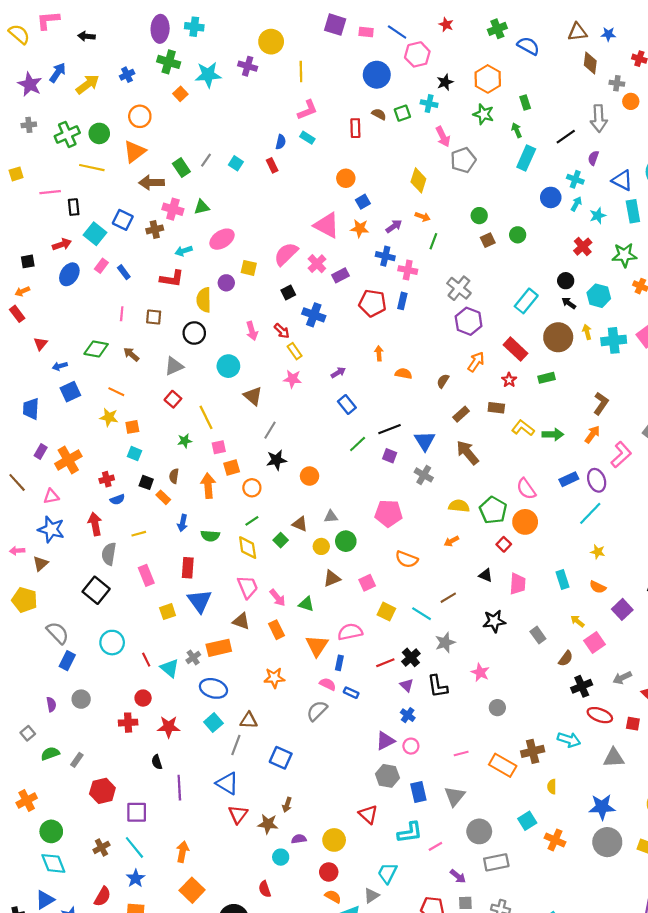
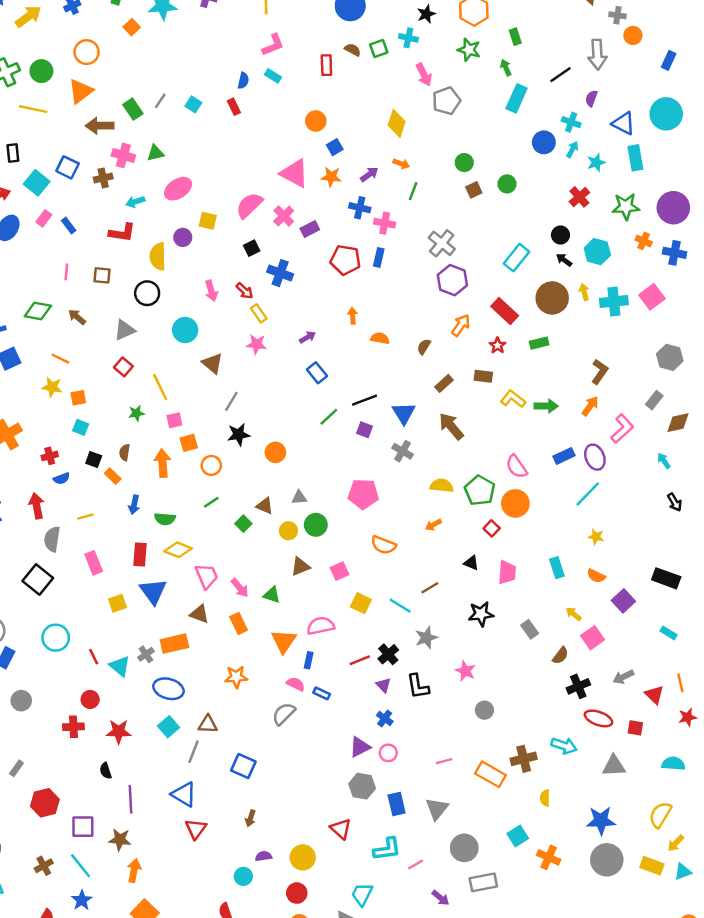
yellow diamond: (248, 548) -> (178, 550), moved, turned -60
brown star: (268, 824) -> (120, 840), moved

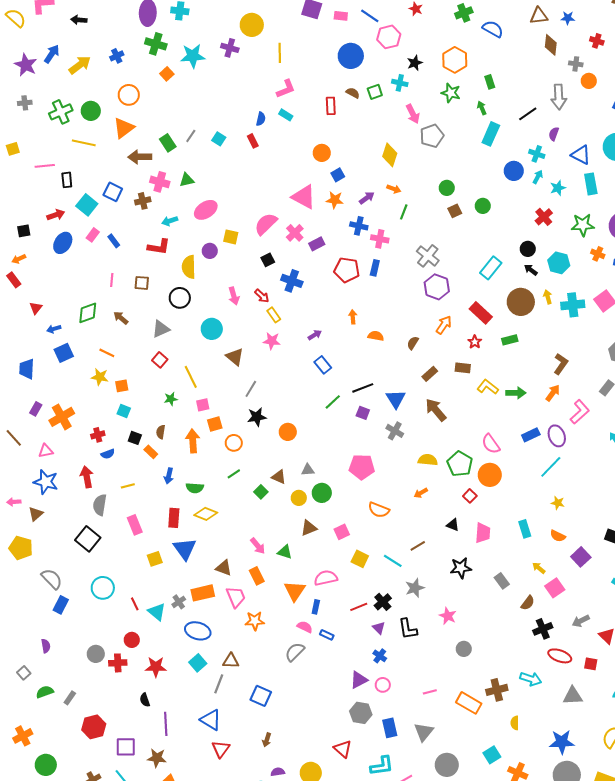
green diamond: (38, 311) -> (88, 313), turned -30
pink trapezoid: (207, 576) -> (236, 597), moved
gray circle: (21, 701) -> (96, 654), moved

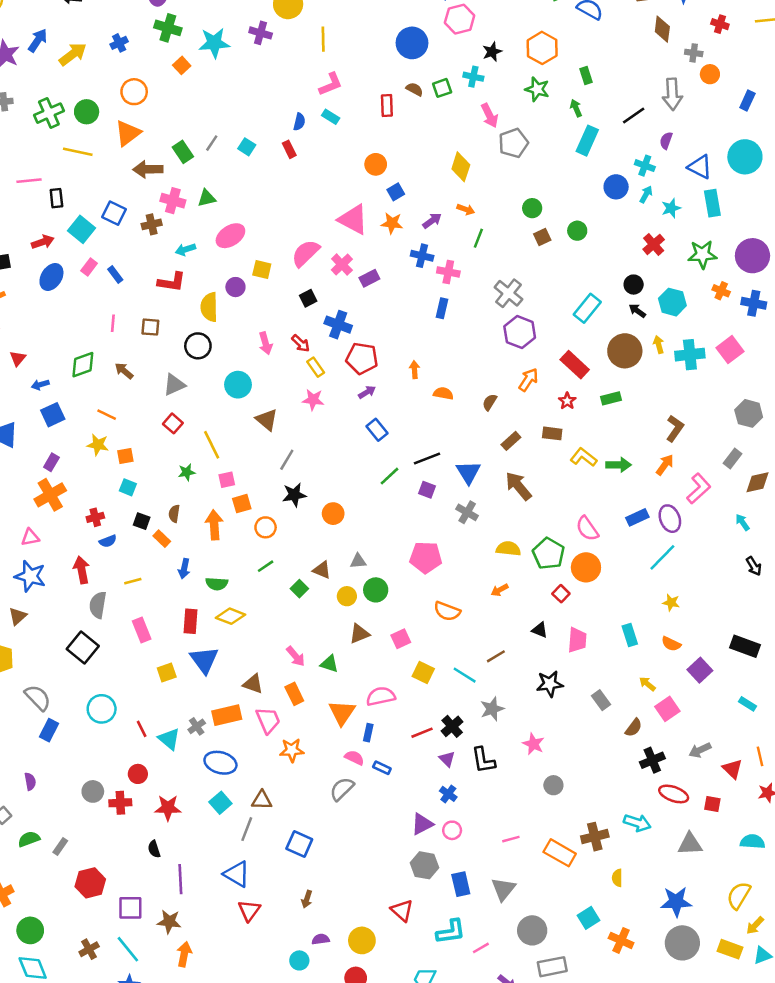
red pentagon: (347, 270) -> (362, 358), moved
purple rectangle: (36, 409) -> (51, 462), moved

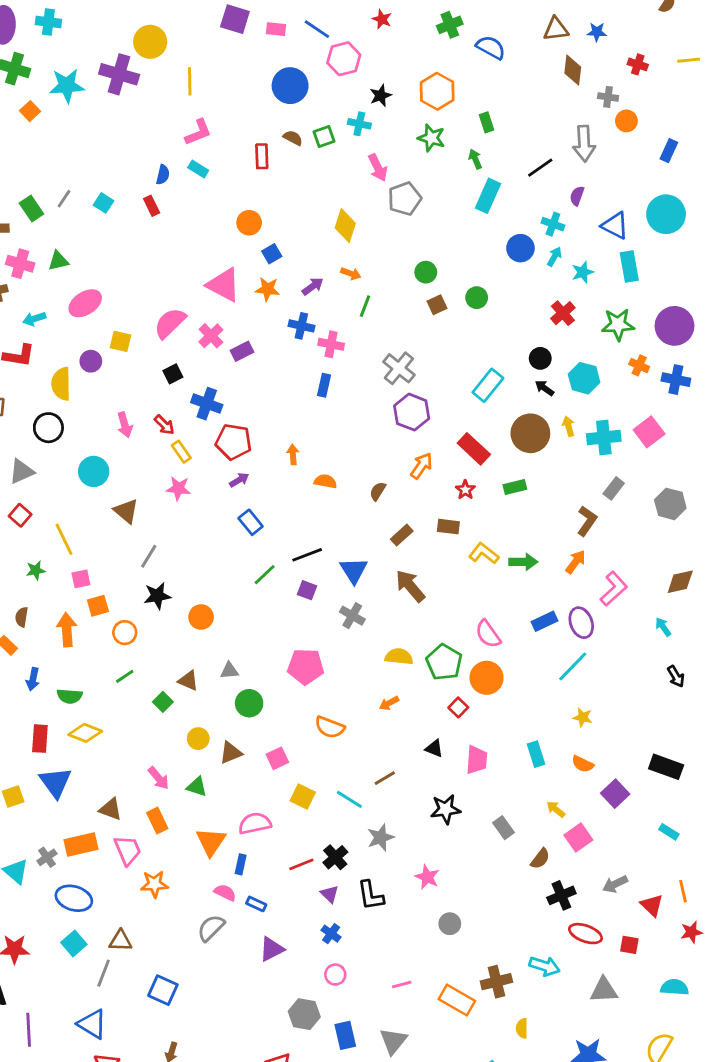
purple cross: (261, 33) -> (119, 74), size x1.5
gray rectangle: (732, 459) -> (614, 488), moved
yellow circle: (347, 596) -> (198, 739), moved
purple triangle: (422, 824) -> (272, 949), moved

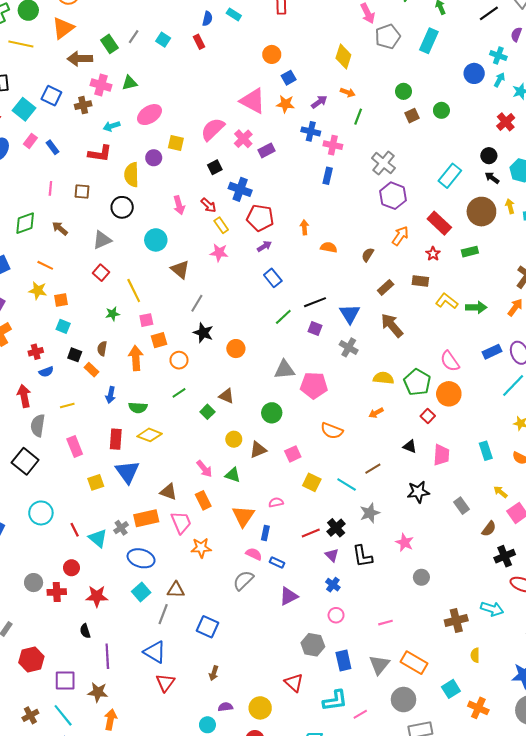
cyan rectangle: (488, 196) -> (429, 41), moved
black star: (157, 596) -> (203, 333), turned 30
gray triangle: (229, 671) -> (284, 370), moved, size x1.5
pink semicircle: (255, 823) -> (276, 502), size x0.6
orange rectangle: (457, 1000) -> (414, 663), moved

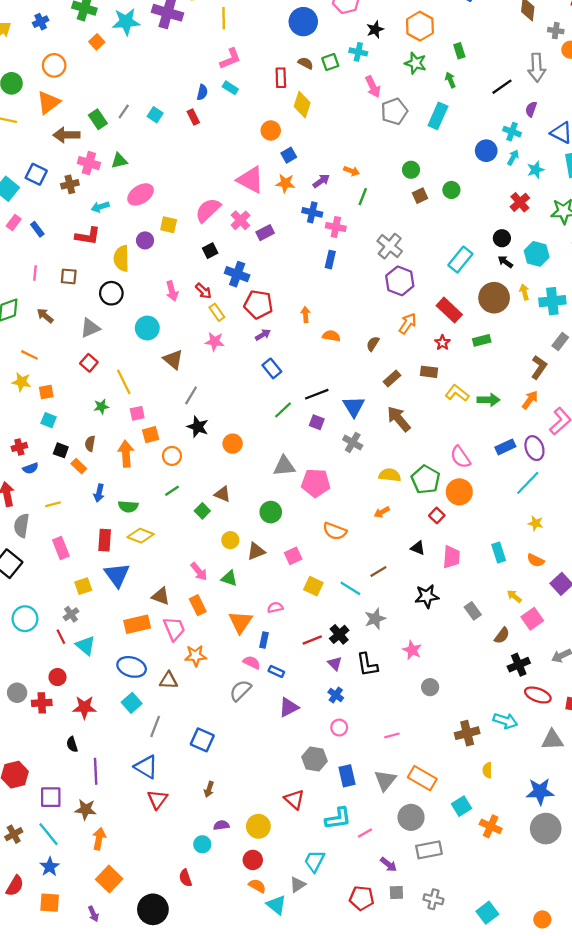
yellow diamond: (343, 57) -> (302, 105), moved
gray cross: (121, 528) -> (71, 614), moved
brown triangle: (176, 590) -> (169, 680), moved

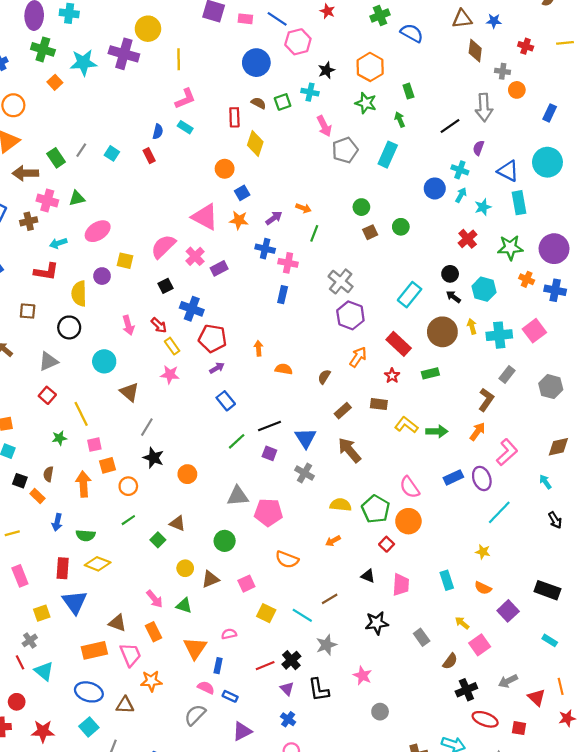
cyan line: (528, 483) -> (499, 512), moved

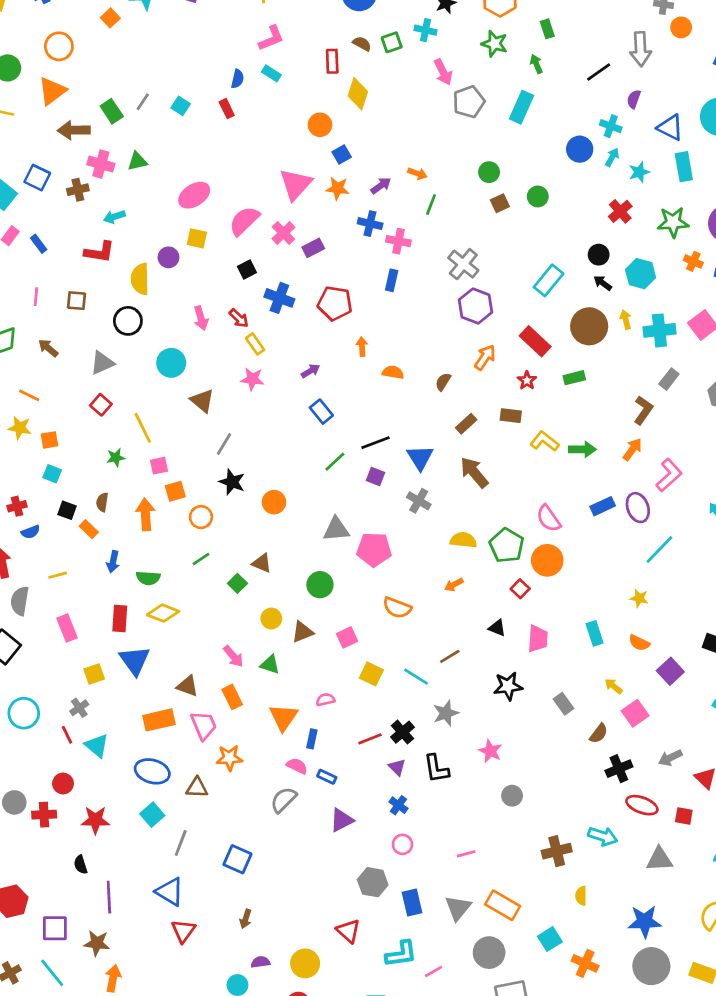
pink triangle: (205, 217) -> (296, 184), turned 44
pink ellipse: (98, 231) -> (194, 195), moved
red pentagon: (213, 338) -> (335, 303), moved

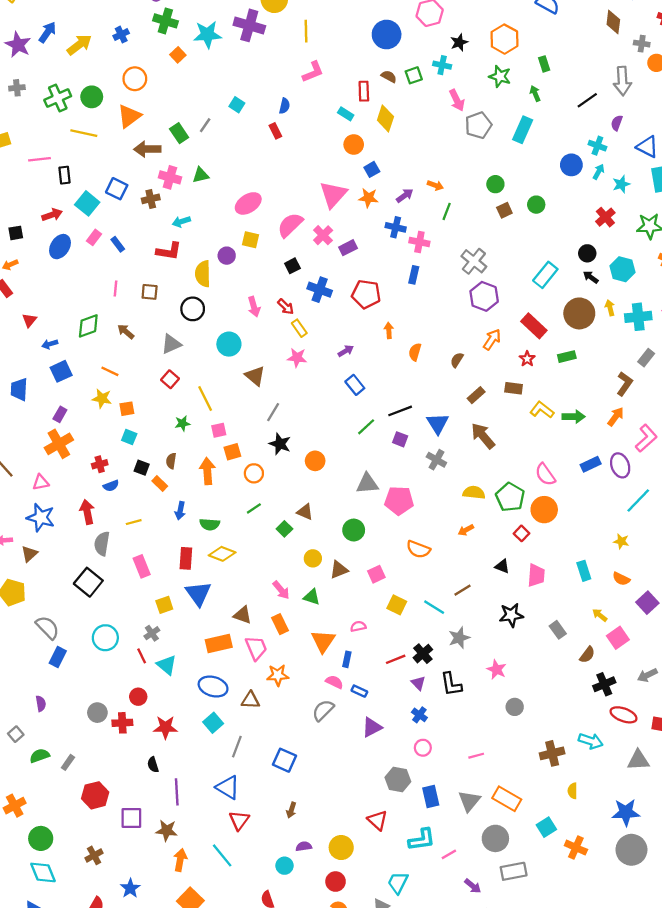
cyan rectangle: (271, 73) -> (346, 114), moved
cyan square: (181, 106) -> (237, 105), moved
orange semicircle: (393, 372) -> (415, 352), turned -84
cyan line: (52, 973) -> (222, 855), moved

